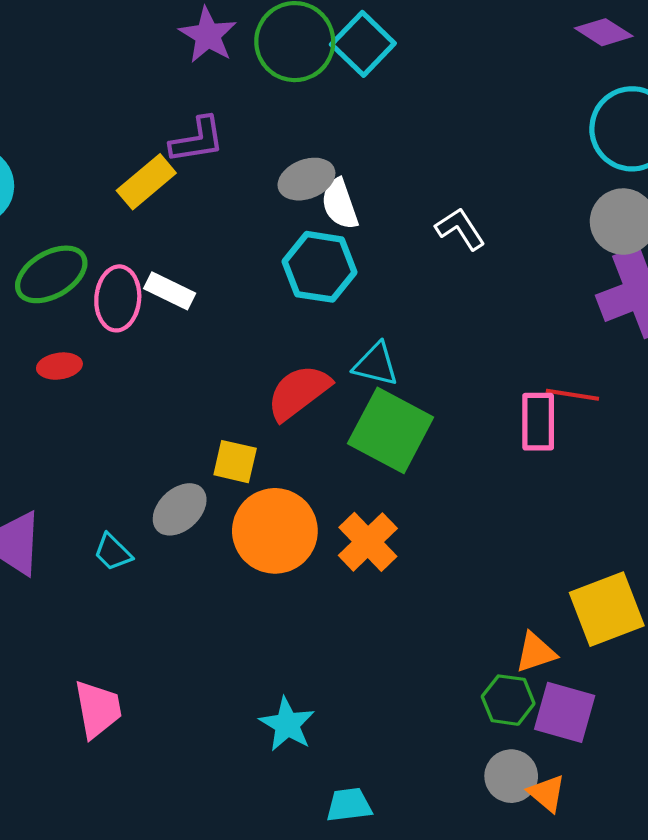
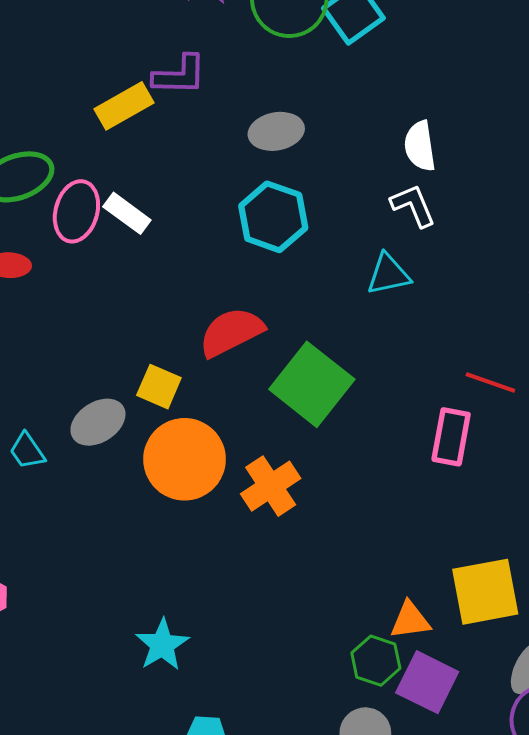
white semicircle: (340, 204) -> (420, 146), moved
cyan triangle: (376, 364) -> (388, 274), moved, turned -36
pink rectangle: (538, 422) -> (451, 437), moved

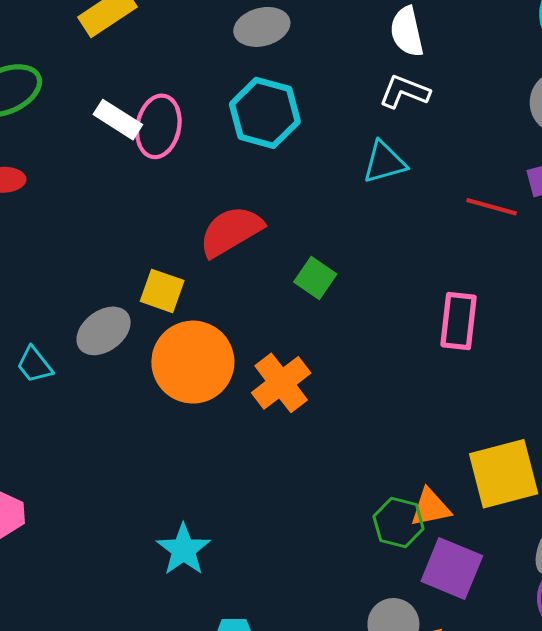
white L-shape: (413, 206) -> (404, 92), turned -42
pink ellipse: (76, 211) -> (158, 126), moved
red line: (490, 383) -> (492, 207), moved
green square: (312, 384) -> (315, 278), size x0.5
green hexagon: (376, 661) -> (399, 522), moved

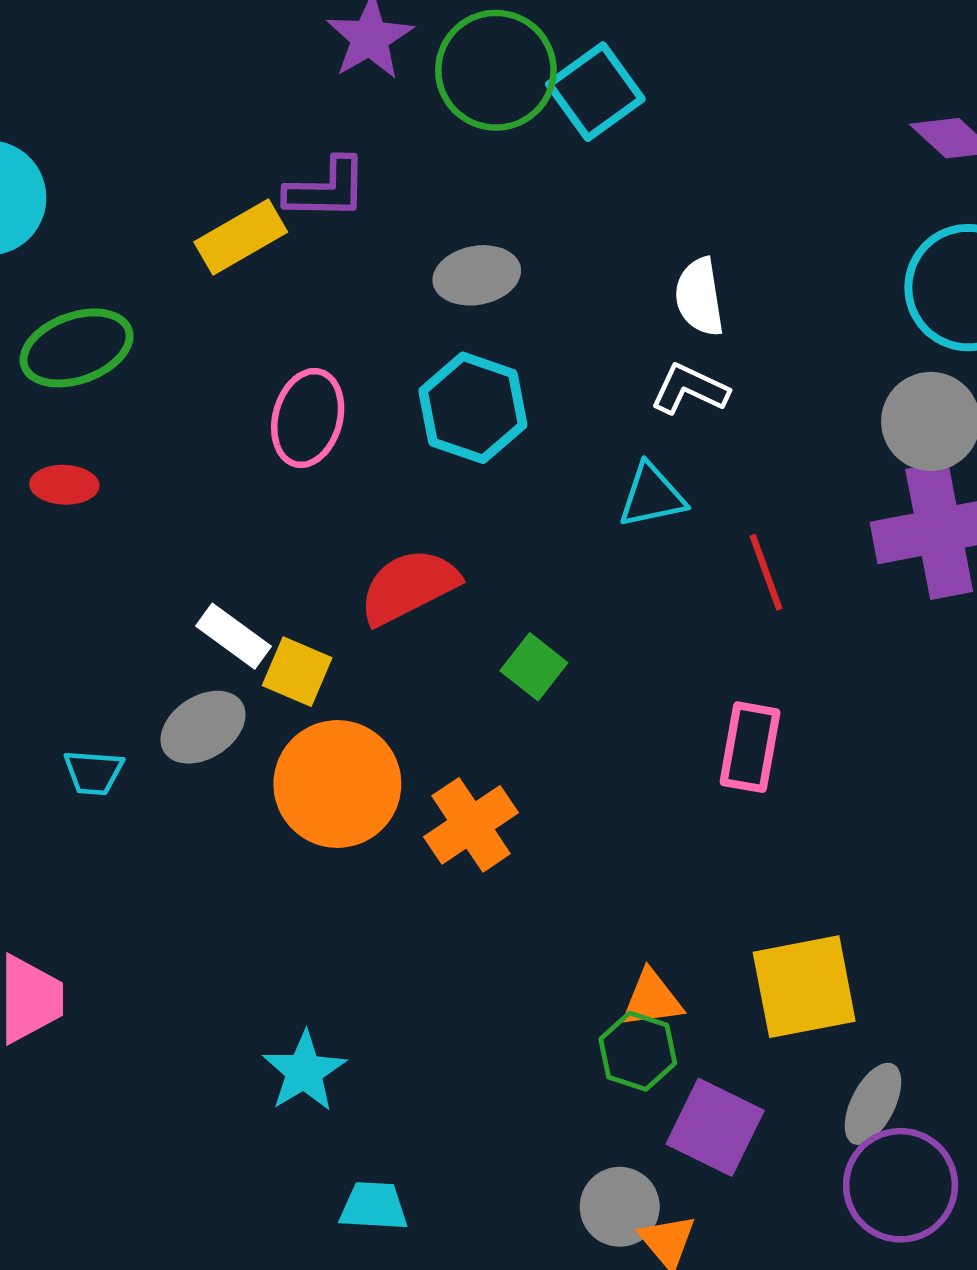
white rectangle: (118, 120) -> (234, 636), moved
red line: (492, 207) -> (766, 572), moved, turned 51
cyan trapezoid: (35, 365) -> (94, 772), turned -51
orange triangle: (430, 508) -> (652, 999), moved

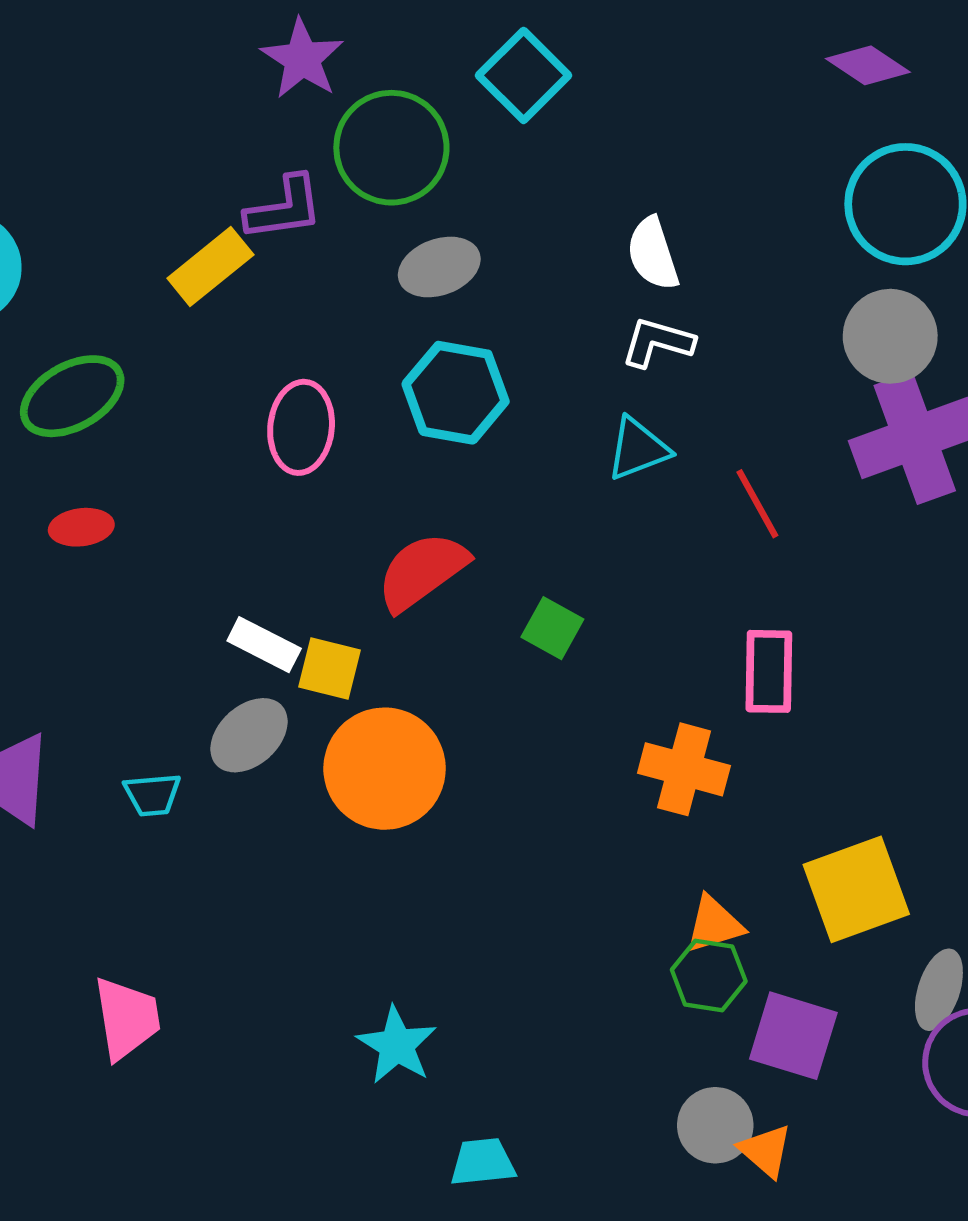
green circle: (496, 70) -> (391, 148), moved
orange cross: (471, 825) -> (684, 769), moved, turned -32

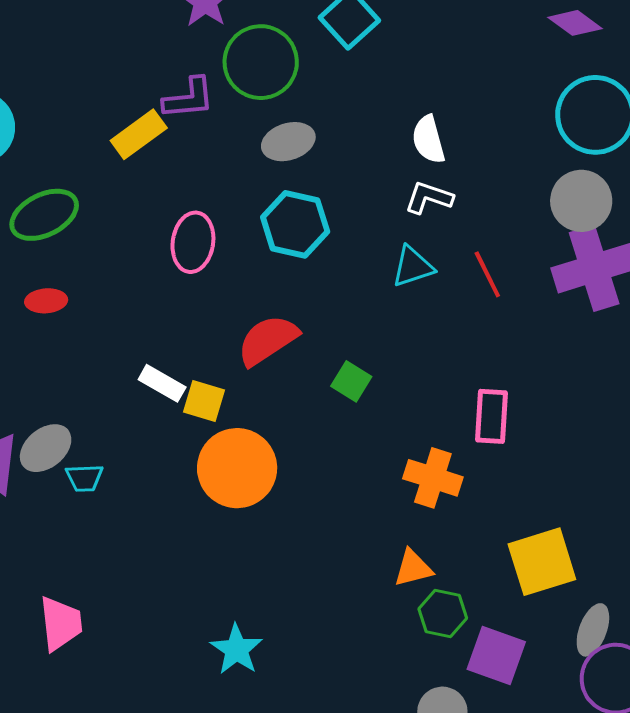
red line: (757, 504) -> (487, 274), moved
gray ellipse: (249, 735) -> (46, 448), moved
orange triangle: (714, 924) -> (413, 568), moved

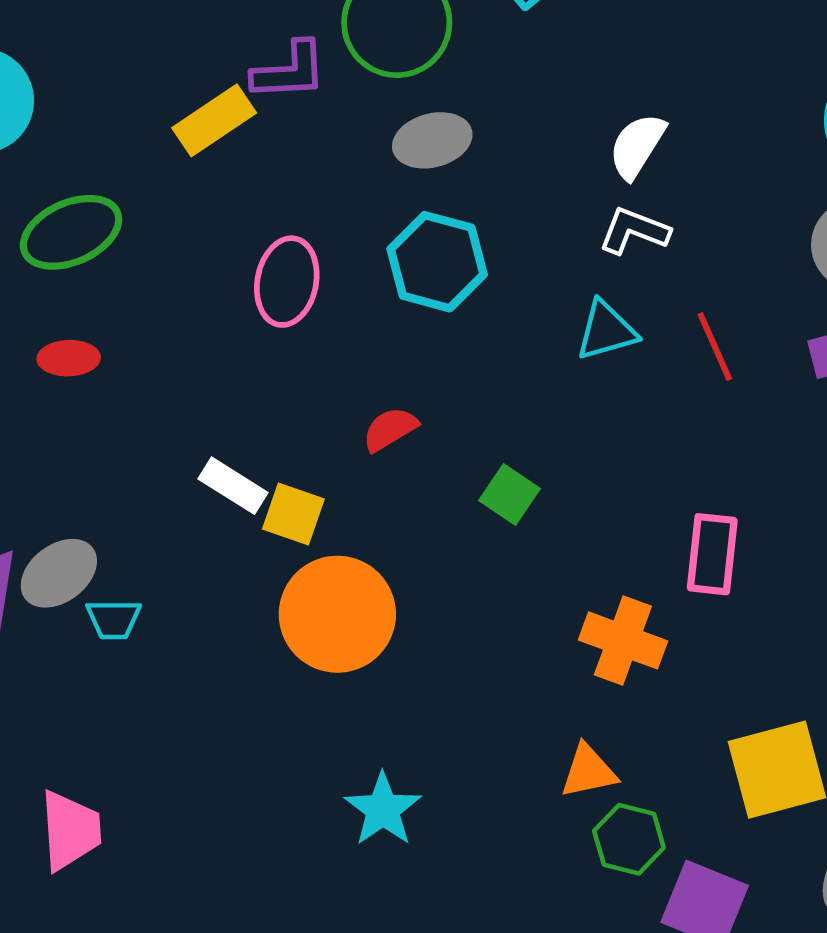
white semicircle: (428, 140) -> (637, 146), turned 45
red semicircle: (268, 340) -> (390, 429), size x0.6
cyan star: (236, 649) -> (383, 809), moved

